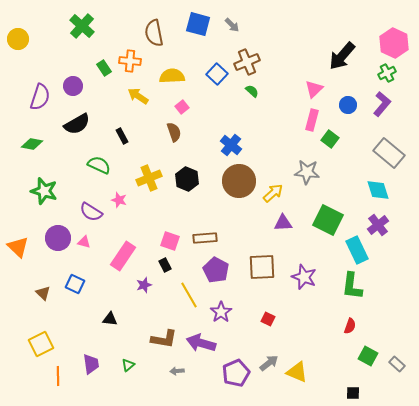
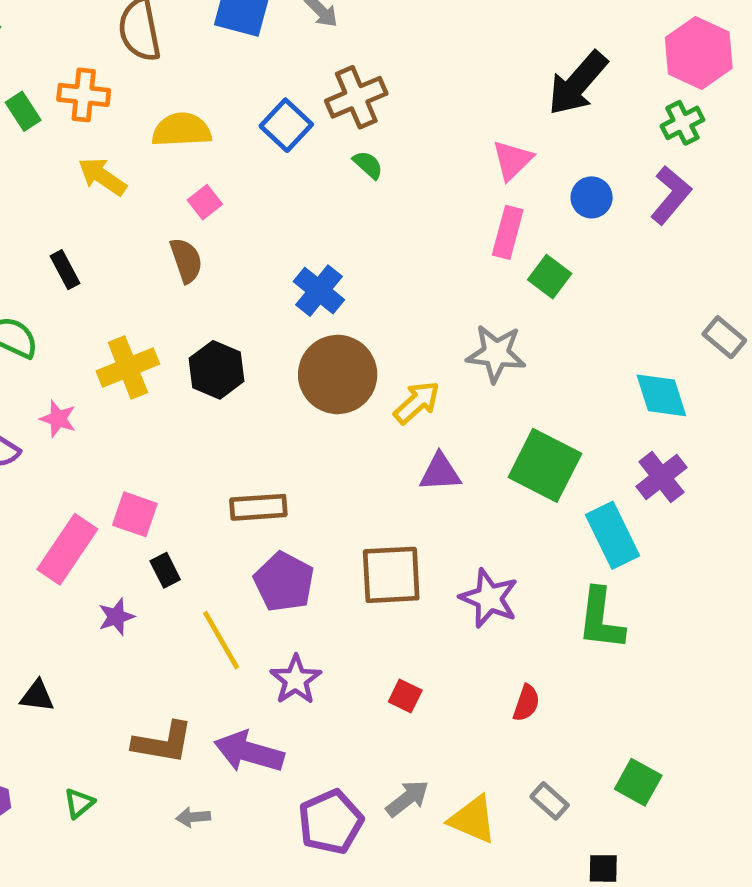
gray rectangle: (389, 153) -> (724, 337), moved, size x0.6
pink square: (170, 241) -> (135, 514), moved
red semicircle: (350, 326) -> (526, 703), moved
gray rectangle: (397, 364) -> (550, 801), moved

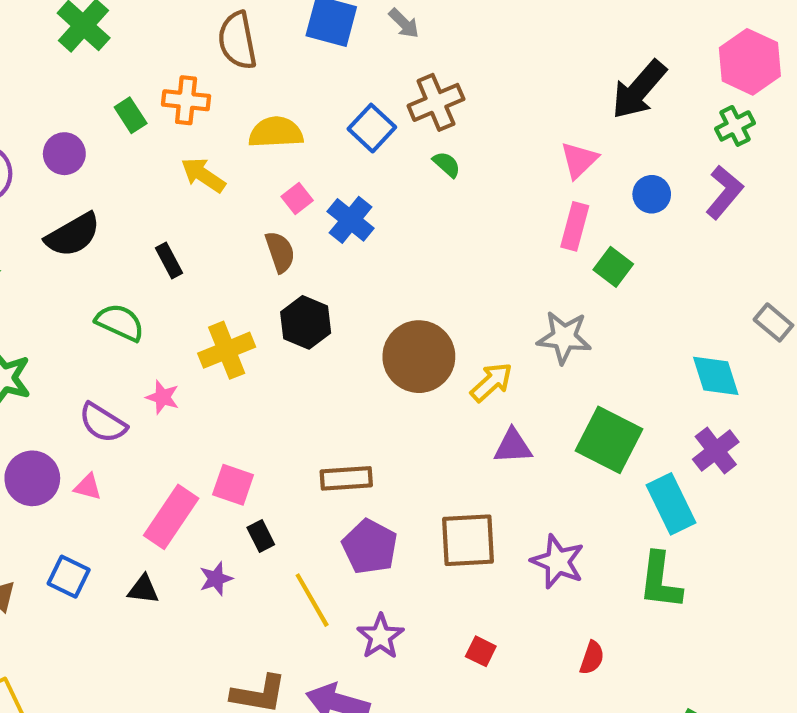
blue cross: (319, 291) -> (351, 220), moved
black hexagon: (216, 370) -> (306, 322), moved
black triangle: (37, 696) -> (143, 589), moved

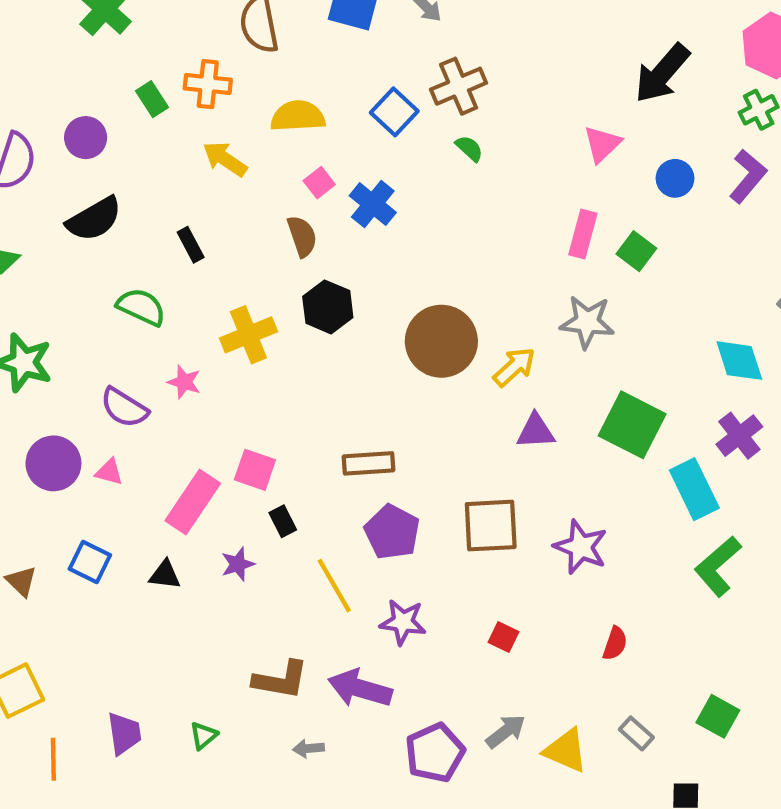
pink rectangle: (575, 226) -> (583, 234), moved
green L-shape: (660, 581) -> (718, 566), moved, turned 42
purple star: (380, 636) -> (403, 622), turned -30

